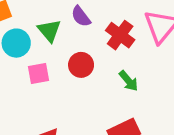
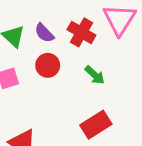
purple semicircle: (81, 16) -> (44, 33), moved

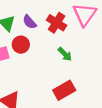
red circle: (48, 65) -> (21, 45), moved

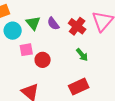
red circle: (21, 45) -> (43, 60), moved

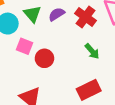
purple semicircle: (53, 24) -> (57, 14), turned 96
pink square: (26, 50) -> (25, 46), turned 32

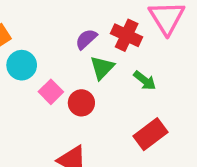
green triangle: (32, 14) -> (102, 68), moved, turned 36
pink square: (25, 46) -> (51, 92), turned 35

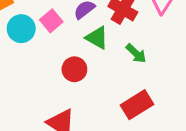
green triangle: (102, 68) -> (97, 38), turned -50
pink square: (51, 92) -> (51, 21), moved

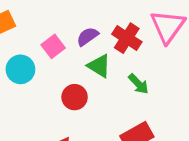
cyan circle: (21, 29) -> (20, 69), moved

